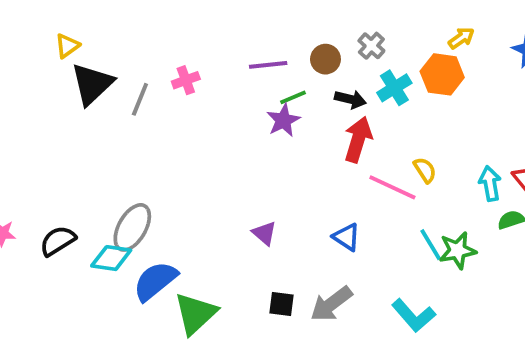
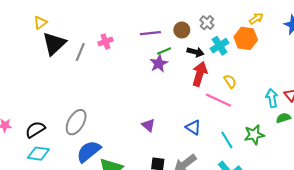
yellow semicircle: (425, 170) -> (230, 81), moved
cyan line: (431, 245) -> (227, 140), moved
cyan diamond: (111, 258) -> (38, 154), moved

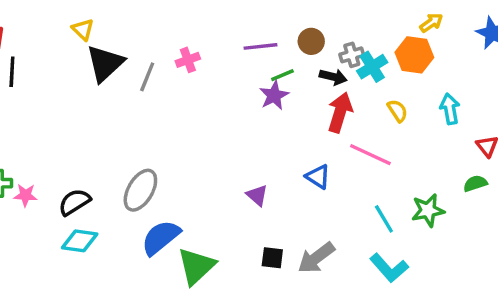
yellow triangle: (40, 23) -> (83, 30), turned -40
gray cross: (207, 23) -> (352, 55), moved, turned 32
yellow semicircle: (230, 81) -> (397, 111), moved
cyan arrow: (272, 98) -> (450, 109), moved
blue triangle: (193, 127) -> (318, 177), moved

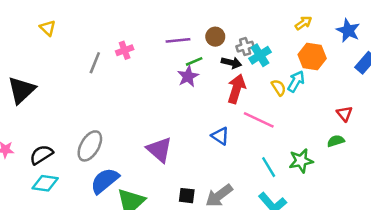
orange hexagon: (414, 55) -> (312, 57), moved
black triangle: (105, 63) -> (22, 90), moved
cyan arrow: (450, 109) -> (296, 81), moved, turned 40
purple triangle: (257, 195) -> (159, 150), moved, size x1.6

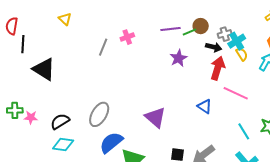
green line: (194, 61) -> (190, 32), moved
yellow semicircle: (279, 88) -> (242, 54), moved
black triangle: (22, 90) -> (44, 69), turned -45

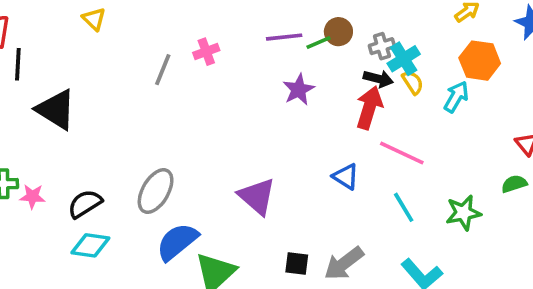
black arrow: (214, 47) -> (378, 79), moved
cyan line: (244, 131) -> (404, 207), moved

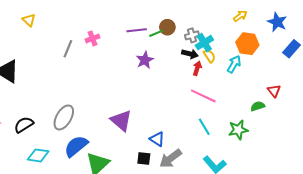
red arrow: (369, 108) -> (197, 68), moved, size x0.6
blue triangle: (346, 177) -> (157, 139), moved
green semicircle: (514, 184) -> (258, 106), moved
cyan diamond: (90, 245) -> (38, 155), moved

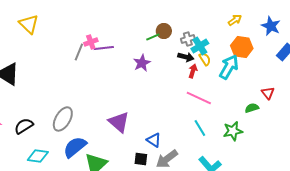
yellow triangle: (29, 20) -> (29, 24), size x1.5
purple line: (137, 30) -> (104, 48), moved
gray line: (68, 49) -> (79, 52), moved
cyan arrow: (234, 64) -> (229, 67), size x1.4

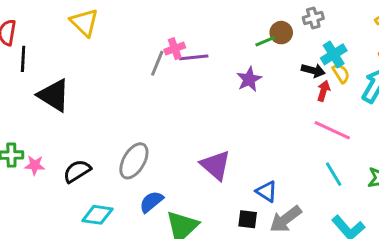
gray cross: (188, 39) -> (313, 18), moved
blue semicircle: (75, 147) -> (151, 202), size x0.7

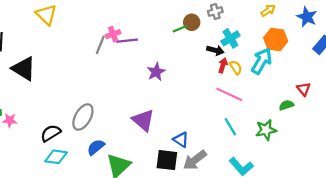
yellow semicircle: (341, 73) -> (236, 67), moved
purple star: (249, 79) -> (156, 72), moved
black semicircle: (77, 171) -> (51, 133), moved
black square: (248, 219) -> (167, 160), size x1.5

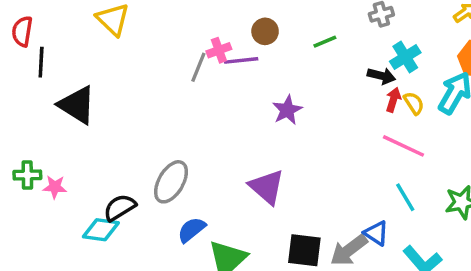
brown circle: (192, 22) -> (265, 31), moved
blue triangle: (181, 140) -> (376, 233), moved
cyan diamond: (56, 157) -> (101, 230), moved

